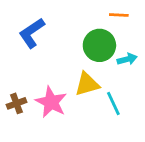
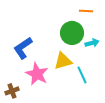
blue L-shape: (32, 33) -> (23, 48), moved
brown cross: (17, 103) -> (12, 91), moved

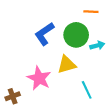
blue L-shape: (23, 48) -> (44, 34), moved
cyan line: (82, 75) -> (87, 90), moved

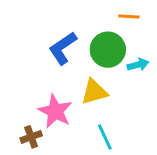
cyan line: (87, 90) -> (105, 137), moved
brown cross: (13, 96) -> (31, 137), moved

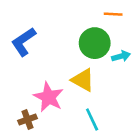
blue L-shape: (63, 48) -> (24, 42), moved
yellow triangle: (94, 92) -> (83, 80), turned 45

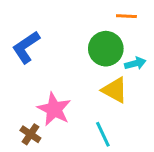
yellow triangle: (83, 80) -> (115, 90), moved
brown cross: (27, 120) -> (30, 134), turned -36

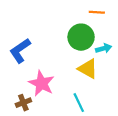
blue L-shape: (26, 47) -> (20, 51), moved
brown cross: (30, 134) -> (23, 103), turned 35

